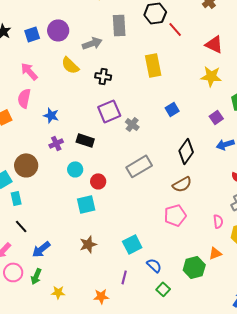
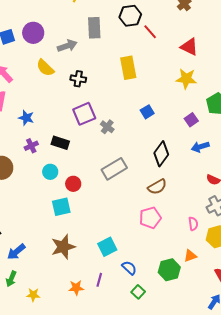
brown star: (88, 244) -> (63, 247), size x1.4
orange star: (101, 296) -> (76, 288), moved

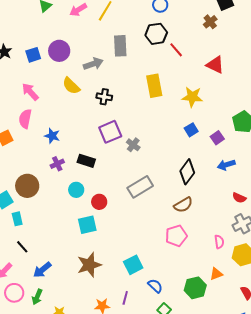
yellow star: (186, 79) -> (192, 97), moved
blue square: (147, 112) -> (191, 130), moved

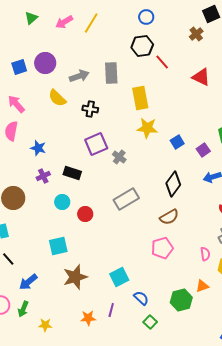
gray rectangle: (120, 46) -> (111, 73), moved
yellow star: (192, 97) -> (147, 128), moved
cyan square: (87, 225) -> (58, 246), moved

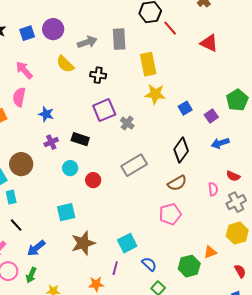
pink semicircle: (205, 254) -> (213, 189), moved
purple line: (111, 310) -> (115, 268), moved

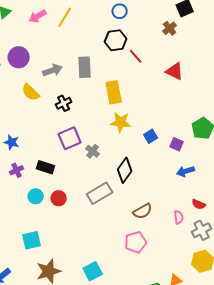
black cross: (98, 75) -> (64, 103), turned -35
purple square: (211, 116) -> (177, 144), turned -32
black diamond: (181, 150) -> (125, 170), moved
red circle: (93, 180) -> (59, 198), moved

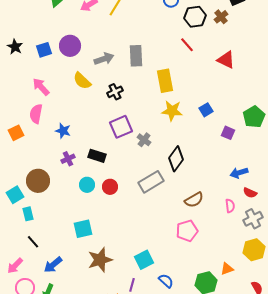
black hexagon: (116, 40) -> (195, 17), moved
blue square: (151, 136) -> (206, 110), moved
blue arrow: (186, 171) -> (239, 173), moved

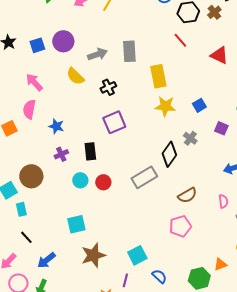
gray cross: (144, 140) -> (190, 138), moved
black rectangle: (97, 156) -> (90, 151), turned 66

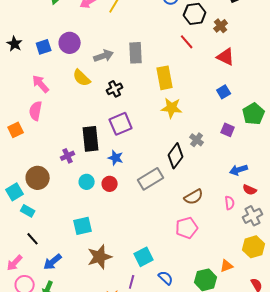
brown cross: (214, 12) -> (221, 26), moved
blue square: (199, 105) -> (224, 92), moved
blue star: (56, 126) -> (116, 158), moved
black rectangle: (90, 151) -> (91, 139), moved, size x1.4
cyan rectangle: (21, 209) -> (28, 211), turned -48

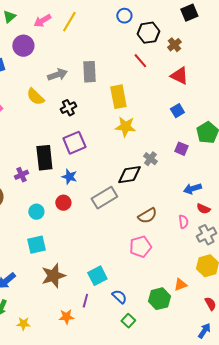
purple circle: (70, 43) -> (23, 46), moved
black diamond: (176, 156) -> (129, 175), turned 45
cyan circle: (87, 182) -> (36, 212), moved

